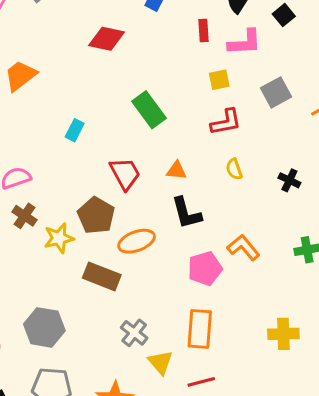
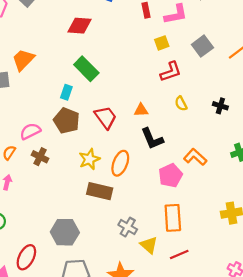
green rectangle: (149, 110) -> (86, 69), moved
brown pentagon: (96, 215) -> (67, 121), moved
yellow star: (59, 238) -> (89, 159), moved
orange ellipse: (137, 241) -> (120, 163), turned -40

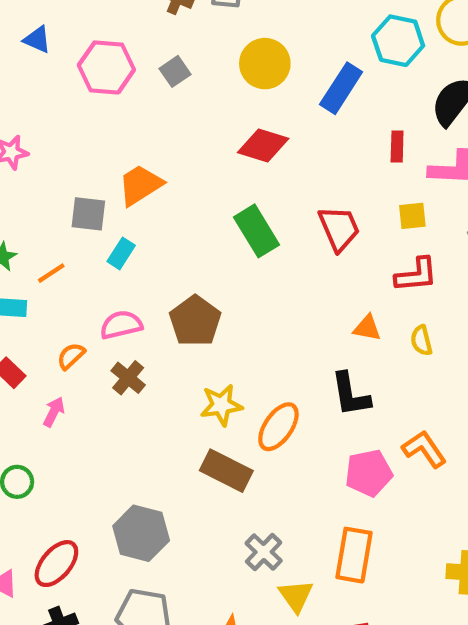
cyan rectangle: (66, 92) -> (121, 253), moved
orange triangle: (141, 110) -> (367, 328), moved
red trapezoid: (106, 117) -> (339, 228), moved

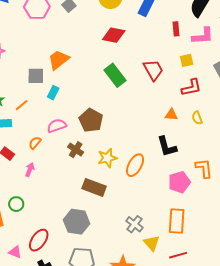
brown cross: (128, 378) -> (76, 150), moved
orange L-shape: (424, 449) -> (204, 168), turned 35
brown rectangle: (226, 471) -> (94, 187), moved

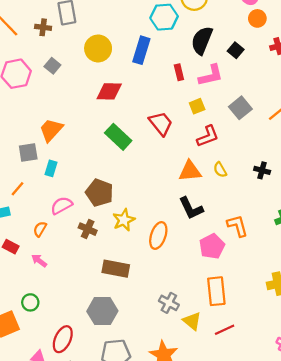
orange triangle: (171, 115) -> (190, 171), size x1.5
yellow star: (107, 158) -> (124, 220), moved
pink arrow: (30, 170) -> (39, 261), turned -64

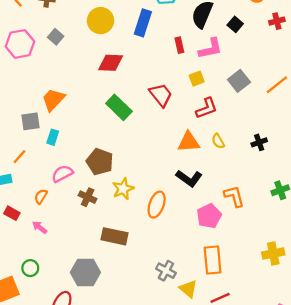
black cross: (262, 170) -> (259, 142), turned -35
black L-shape: (191, 208) -> (189, 178), turned -30
gray hexagon: (102, 311) -> (85, 272), moved

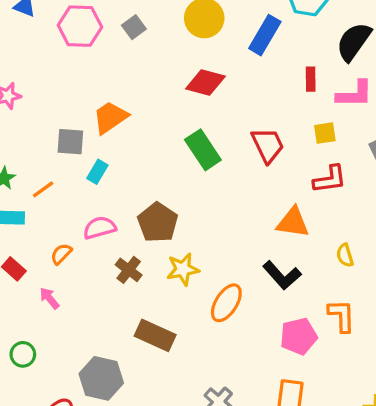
yellow semicircle: (218, 141) -> (345, 255), moved

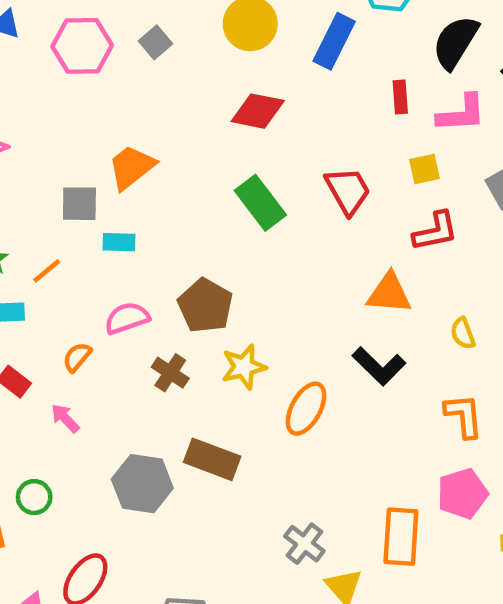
cyan rectangle: (97, 172) -> (119, 242), turned 65
pink pentagon: (299, 336) -> (462, 494), moved
gray hexagon: (101, 378) -> (142, 484), moved

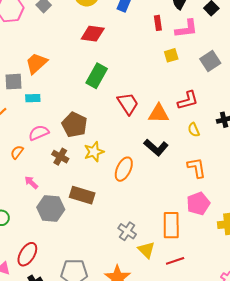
red trapezoid: (348, 191) -> (128, 104), moved
green rectangle: (260, 203) -> (97, 76), turned 70
red L-shape: (435, 231) -> (188, 100), moved
pink arrow: (65, 418) -> (31, 182), moved

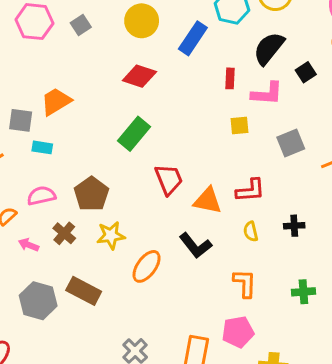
pink arrow: (31, 182) -> (29, 245), moved, turned -32

